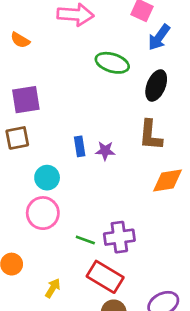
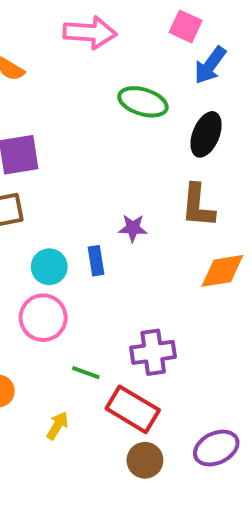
blue rectangle: (80, 146) -> (96, 261), moved
green line: (85, 240) -> (86, 373), moved

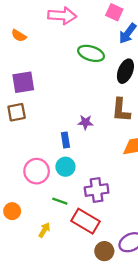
cyan circle: (49, 267) -> (65, 167), moved
brown circle: (145, 460) -> (104, 251), moved

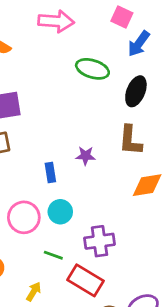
blue rectangle: (65, 140) -> (50, 173), moved

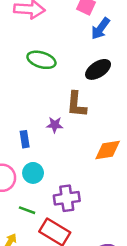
green ellipse: (92, 69) -> (41, 60), moved
black ellipse: (136, 91) -> (98, 69), turned 35
brown L-shape: (130, 140) -> (76, 104), moved

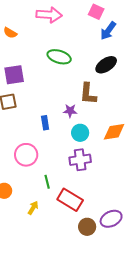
cyan circle: (33, 173) -> (80, 133), moved
purple cross: (67, 198) -> (80, 160), moved
green line: (27, 210) -> (47, 182), turned 56

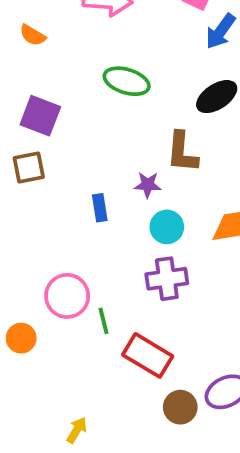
purple square: (14, 75) -> (40, 116), turned 30
pink circle: (26, 155) -> (67, 296), moved
yellow arrow: (33, 208) -> (77, 430), moved

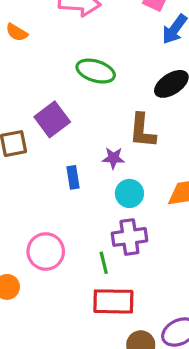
purple square: (40, 116) -> (52, 119), moved, turned 32
green line: (104, 321) -> (104, 263), moved
red rectangle: (148, 355) -> (113, 301), turned -30

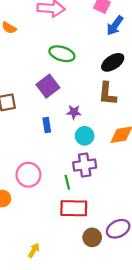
purple square: (52, 119) -> (48, 86), moved
brown L-shape: (142, 131) -> (107, 94), moved

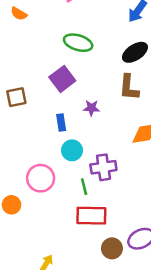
cyan circle: (85, 136) -> (72, 150), moved

